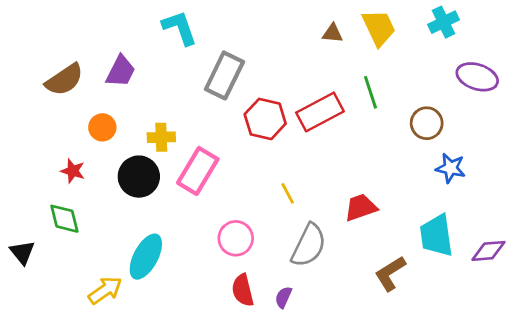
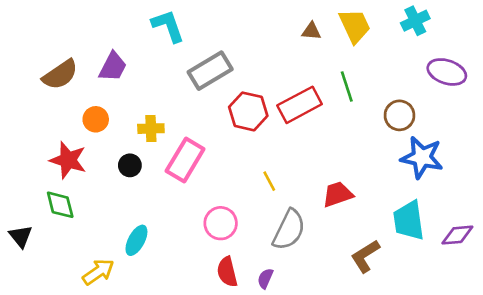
gray rectangle: (224, 75) -> (210, 71), turned 33
blue star: (451, 168) -> (422, 157), size x1.5
red star: (73, 171) -> (68, 160), size x1.6
black circle: (139, 177) -> (130, 165), size x0.6
cyan ellipse: (146, 257) -> (136, 240), size x0.7

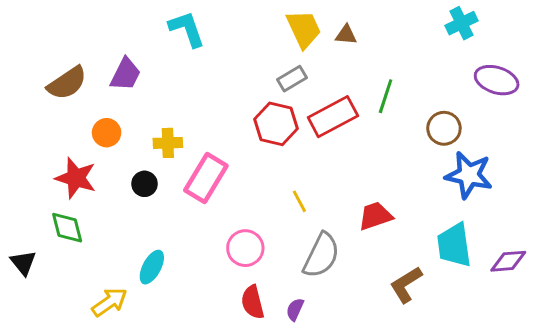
yellow trapezoid: (355, 26) -> (304, 29), moved
gray rectangle: (210, 71) -> (292, 79), moved, size x0.6
green line: (347, 86) -> (386, 96), turned 36

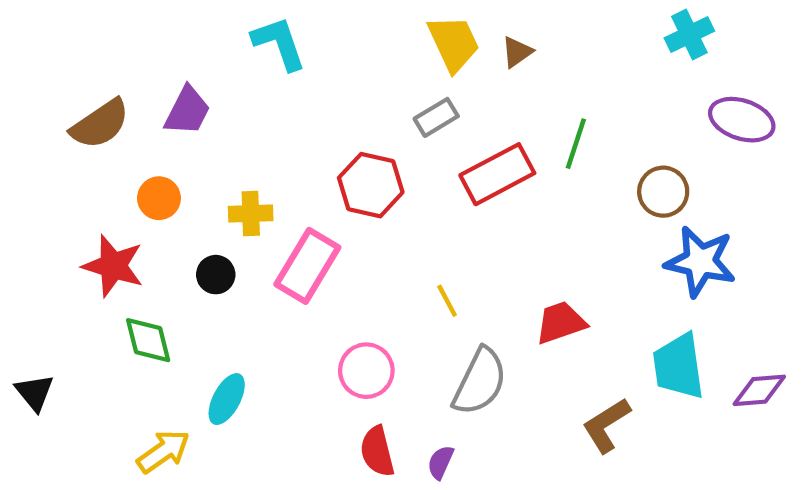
brown triangle: (346, 35) -> (517, 52), turned -40
red hexagon: (276, 124) -> (371, 185), moved
green diamond: (67, 228) -> (148, 340), moved

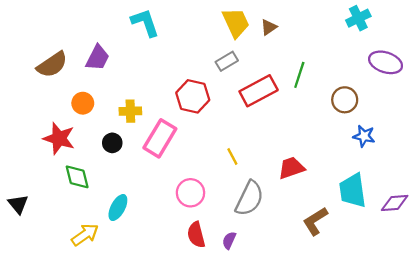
blue star: (700, 262) -> (364, 136), size x0.6

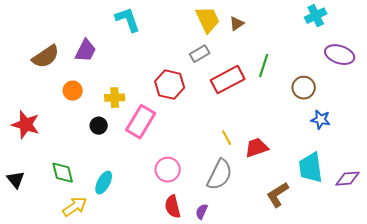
red star: (59, 138) -> (26, 125), moved
yellow line: (232, 156) -> (227, 138), moved
green diamond: (77, 177) -> (63, 173), moved

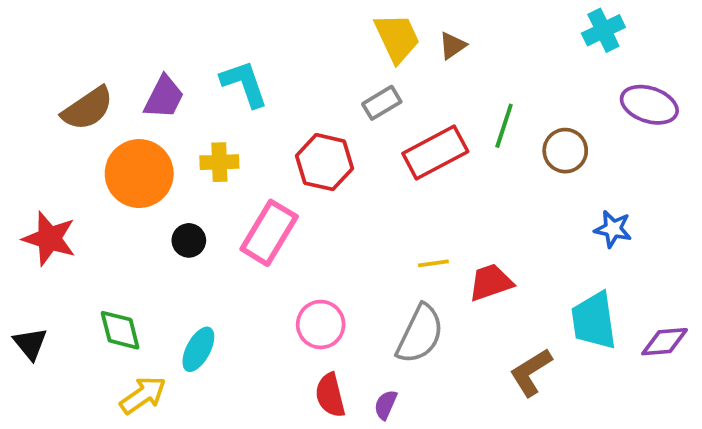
cyan L-shape: (128, 20) -> (244, 84), moved
brown circle: (304, 88) -> (565, 151), moved
orange circle: (73, 91) -> (139, 174), size x1.8
yellow cross: (115, 98) -> (219, 162), moved
yellow line: (227, 138) -> (433, 263), turned -70

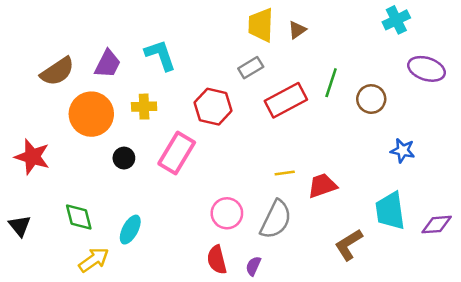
yellow trapezoid: (397, 38) -> (261, 25), turned -153
pink circle: (321, 324) -> (227, 213), moved

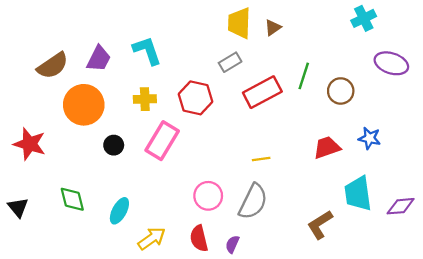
yellow cross: (144, 107) -> (145, 99), moved
red trapezoid: (322, 186) -> (327, 147), moved
yellow arrow: (94, 260) -> (152, 238), moved

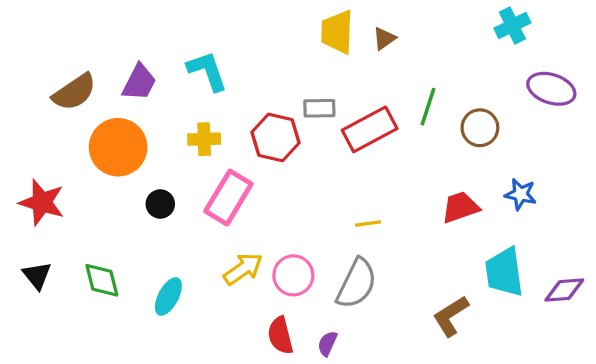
gray rectangle: (230, 62) -> (319, 108), moved, turned 30
black triangle: (18, 207) -> (37, 275), moved
yellow arrow: (152, 238) -> (243, 269), moved

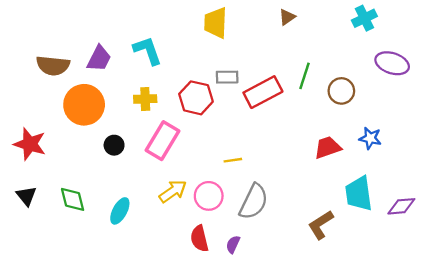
yellow trapezoid: (337, 32) -> (216, 23), moved
brown triangle: (384, 38) -> (287, 17), moved
brown semicircle: (74, 92) -> (53, 66), turned 40
yellow line: (368, 223) -> (233, 160), moved

